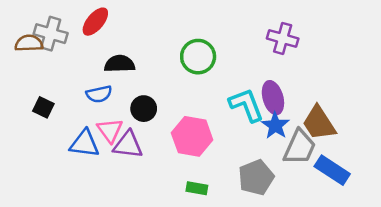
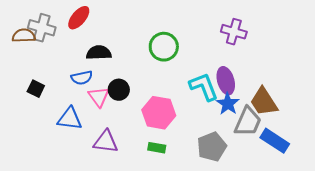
pink triangle: (110, 130) -> (99, 97), moved
purple triangle: (128, 145) -> (106, 142), moved
green rectangle: (197, 188) -> (157, 148), moved

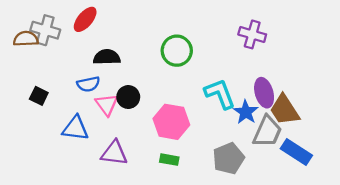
purple ellipse: (226, 81) -> (264, 93), moved

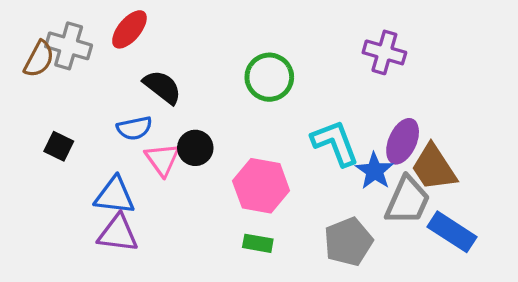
brown semicircle: (26, 39) -> (39, 59), turned 120
black semicircle: (107, 57) -> (162, 87), turned 40
purple ellipse: (264, 93) -> (403, 141), turned 40
purple triangle: (114, 153) -> (118, 233), moved

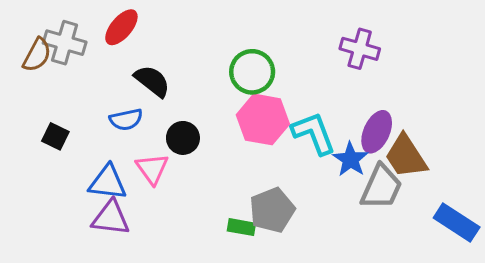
pink triangle: (162, 159) -> (152, 169), moved
pink hexagon: (261, 186) -> (263, 119), moved
blue rectangle: (452, 232) -> (457, 222), moved
gray pentagon: (348, 242) -> (272, 210), moved

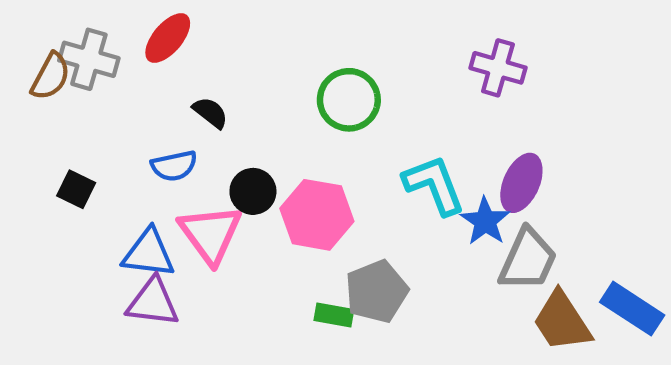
black semicircle: (152, 81) -> (210, 113), size x0.7
pink hexagon: (263, 119) -> (317, 215), moved
brown trapezoid: (406, 156) -> (562, 321), moved
pink triangle: (152, 169) -> (210, 234), size x1.4

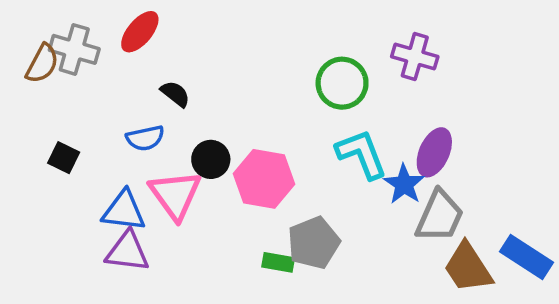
green circle: (349, 100) -> (342, 83), moved

